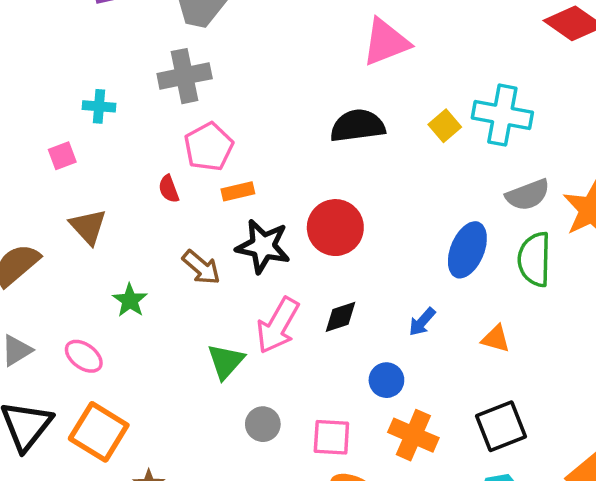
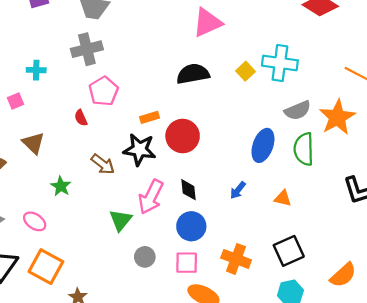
orange rectangle: (238, 191) -> (149, 117), moved
black diamond: (341, 317) -> (188, 190), turned -75
blue circle: (386, 380) -> (191, 226), moved, size x1.4

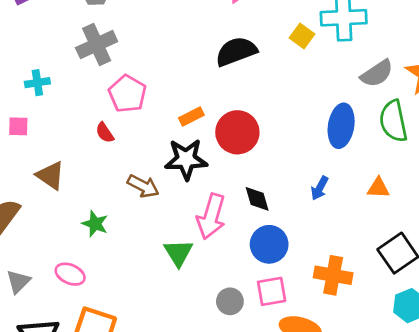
pink square: (16, 101) -> (18, 126), turned 35
gray circle: (145, 257) -> (230, 301), moved

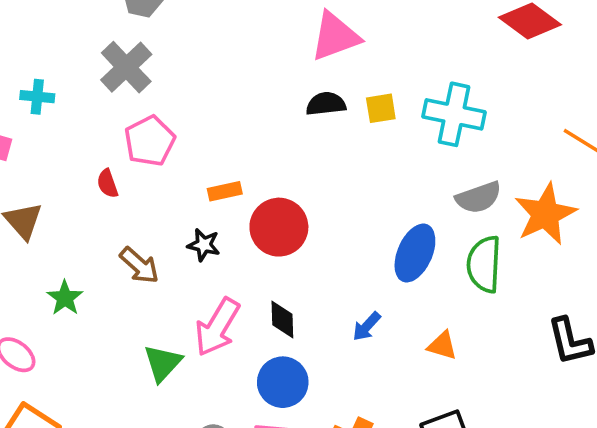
yellow square: (302, 36) -> (381, 108), moved, turned 30
gray cross: (97, 45) -> (126, 67), turned -33
black semicircle: (236, 51) -> (326, 104), moved, size x0.7
black star: (186, 159) -> (204, 245), size x0.6

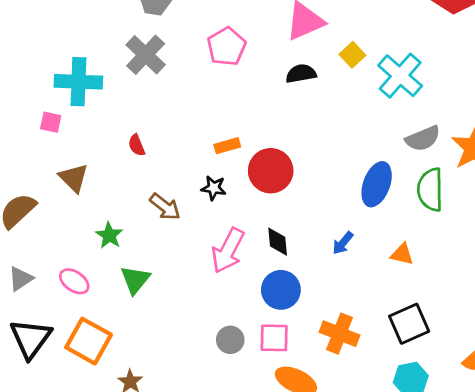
cyan cross: (37, 97) -> (78, 82), size x1.8
yellow square: (381, 108) -> (352, 55), moved, turned -30
cyan cross: (454, 114) -> (400, 76), turned 33
pink pentagon: (150, 141) -> (226, 47), moved
green triangle: (163, 363) -> (135, 280), moved

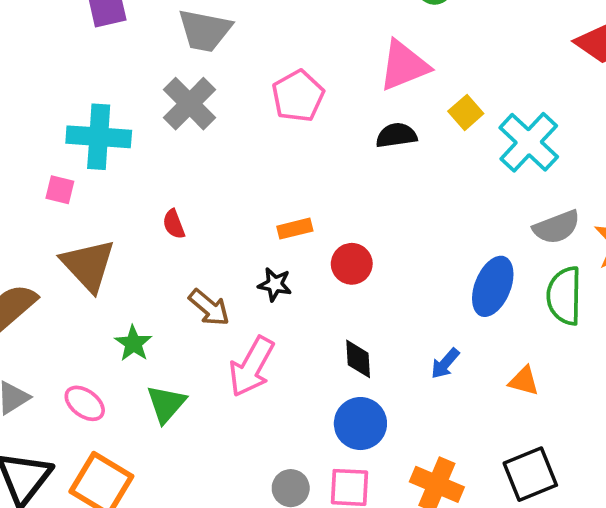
red circle: (271, 171) -> (352, 264), size x0.7
brown triangle: (74, 178) -> (88, 265), size x1.4
pink arrow: (228, 251) -> (252, 367), moved

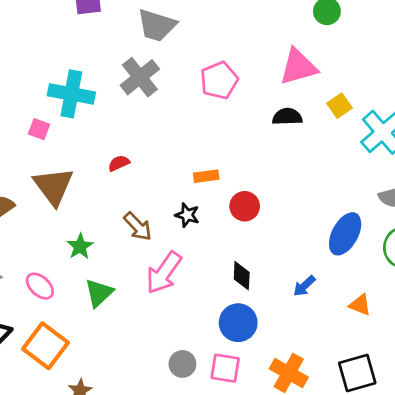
red semicircle: (174, 224) -> (119, 163), turned 80

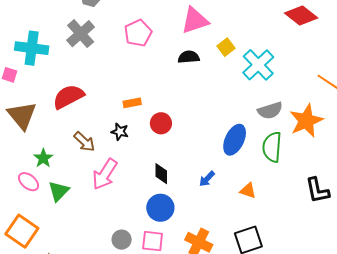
red semicircle: (119, 163) -> (68, 97), size x2.0
pink ellipse: (40, 286) -> (29, 182), moved

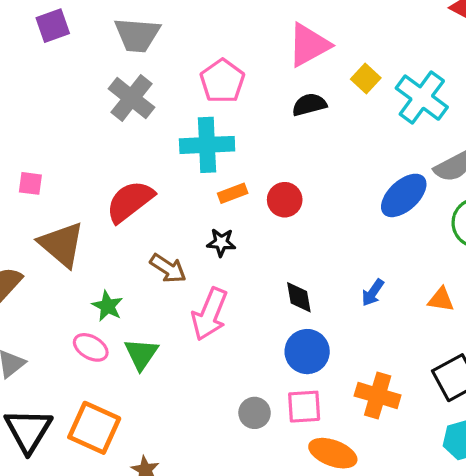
cyan cross: (32, 48) -> (207, 145), moved
red circle: (161, 123) -> (285, 200), moved
blue ellipse: (235, 140) -> (404, 195), moved, turned 32

